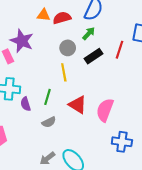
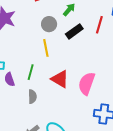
gray semicircle: (49, 122) -> (32, 97), turned -64

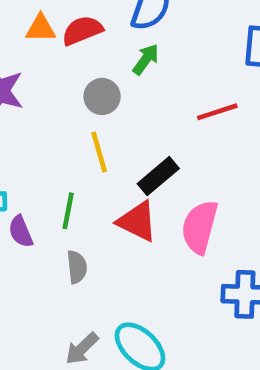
red line: (99, 25) -> (217, 112), moved, turned 60
black rectangle: (74, 31) -> (158, 176), moved

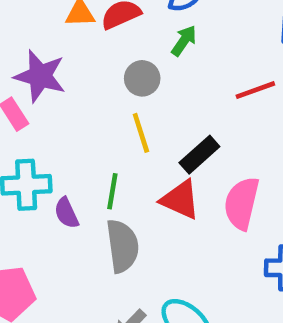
gray semicircle: (77, 267) -> (122, 246), size x1.6

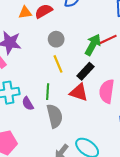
green arrow: (184, 41) -> (93, 45), moved, size x1.5

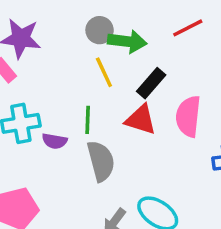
green arrow: (93, 45) -> (127, 41), moved, turned 70
purple semicircle: (28, 104) -> (55, 141), turned -48

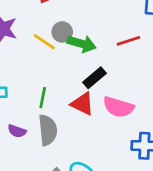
yellow line: (104, 72) -> (44, 42), moved, turned -40
pink semicircle: (188, 116) -> (118, 107), turned -88
purple semicircle: (55, 141) -> (17, 131), moved

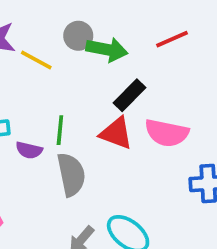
yellow line: (44, 42) -> (36, 60), moved
purple semicircle: (17, 131) -> (29, 150), moved

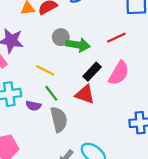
yellow line: (36, 60) -> (45, 70), moved
green line: (60, 130) -> (51, 93), turned -42
pink semicircle: (167, 133) -> (119, 73), moved, turned -70

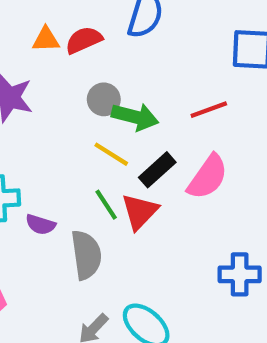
yellow line: (45, 70) -> (111, 154), moved
green line: (51, 93) -> (106, 205), moved
red triangle: (85, 94) -> (140, 212), turned 50

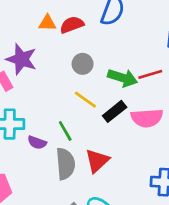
green arrow: (135, 117) -> (123, 78), moved
pink semicircle: (208, 177) -> (147, 118), turned 48
green line: (106, 205) -> (65, 131), moved
red triangle: (140, 212) -> (97, 161), moved

